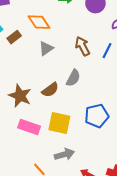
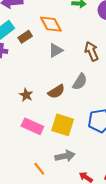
brown star: (20, 96) -> (26, 95), size x0.6

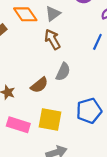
gray triangle: (56, 50) -> (53, 14), moved
brown arrow: (92, 51) -> (52, 39), moved

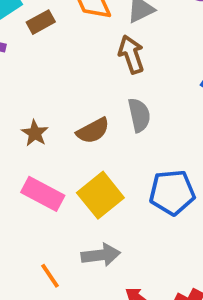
gray semicircle: (63, 72) -> (139, 115), turned -48
yellow square: (50, 120) -> (100, 195), turned 30

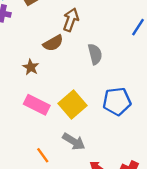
brown arrow: (131, 54) -> (71, 20), moved, turned 40
brown semicircle: (93, 131) -> (53, 43), moved
gray arrow: (101, 255) -> (74, 141), turned 40

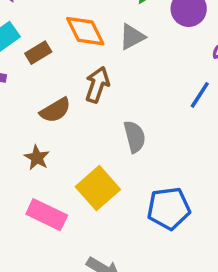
brown semicircle: (53, 43) -> (55, 110), moved
yellow square: (72, 104) -> (98, 188), moved

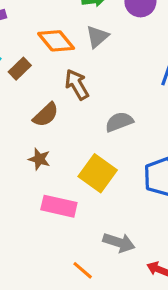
brown arrow: (97, 85) -> (77, 85), turned -36
gray semicircle: (135, 137) -> (119, 122), turned -84

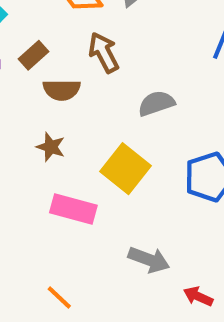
brown rectangle: (20, 69) -> (33, 55), moved
brown semicircle: (46, 115) -> (62, 90), turned 40
orange line: (83, 270) -> (59, 298), moved

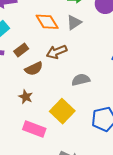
brown arrow: (104, 53) -> (57, 52), turned -90
brown semicircle: (62, 90) -> (34, 69), turned -30

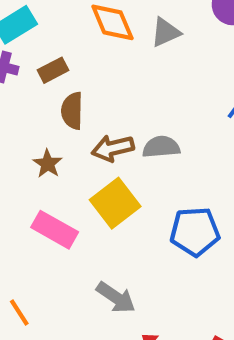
brown arrow: (57, 52) -> (113, 148), moved
brown semicircle: (34, 69) -> (72, 111), turned 108

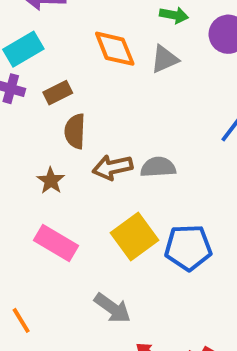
yellow square: (115, 203) -> (134, 236), moved

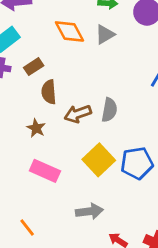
gray semicircle: (158, 167) -> (109, 110), turned 110
gray arrow: (112, 308) -> (89, 211), turned -36

